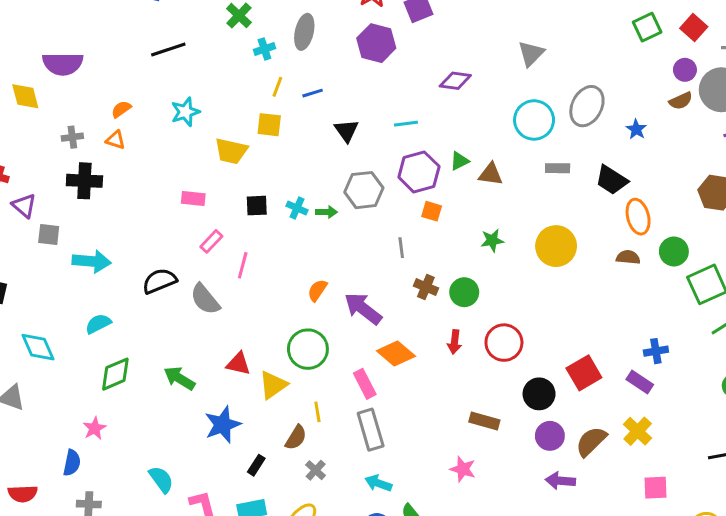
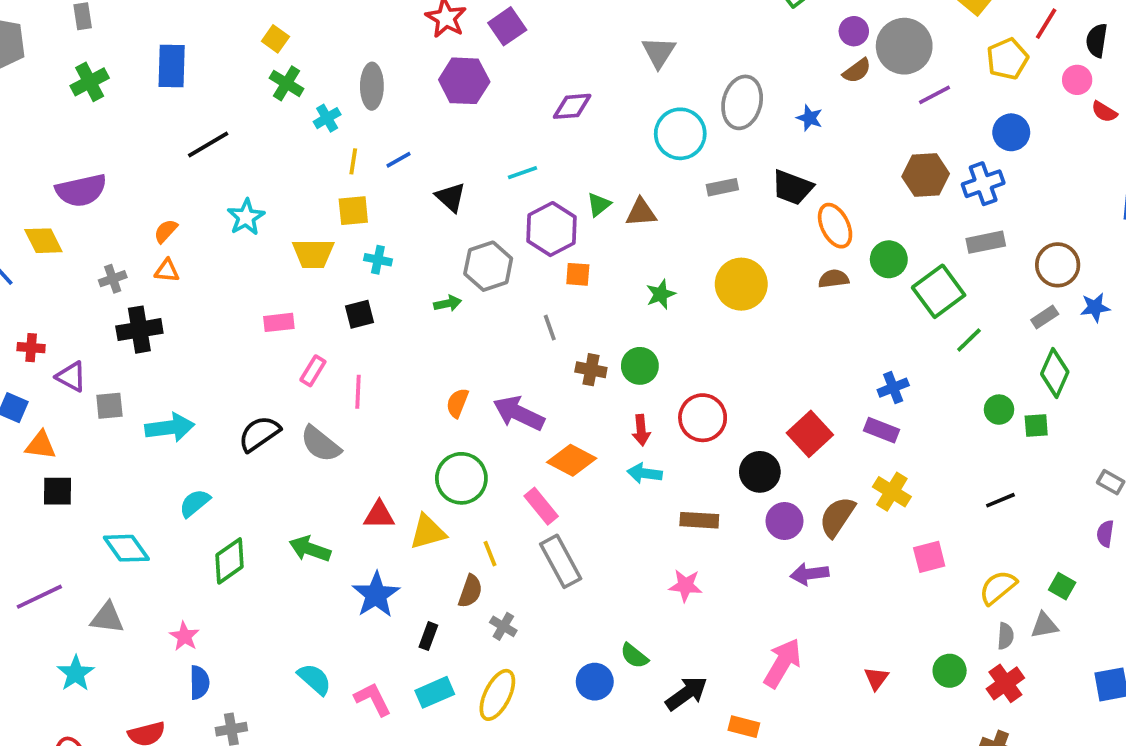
cyan cross: (297, 208) -> (378, 260), moved
yellow triangle: (273, 385) -> (428, 532), turned 32
pink star: (95, 428) -> (184, 636), moved
cyan arrow: (378, 483) -> (645, 473), moved

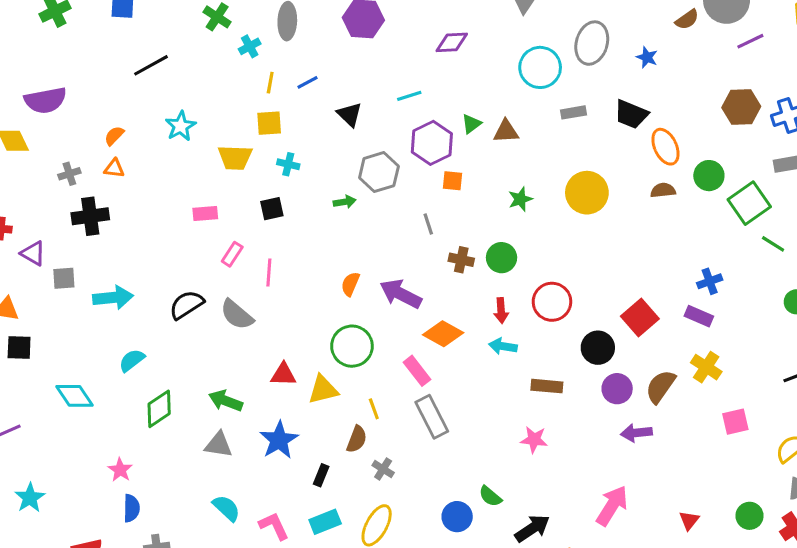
green line: (969, 340) -> (773, 244), turned 75
gray triangle: (107, 618) -> (218, 445), moved

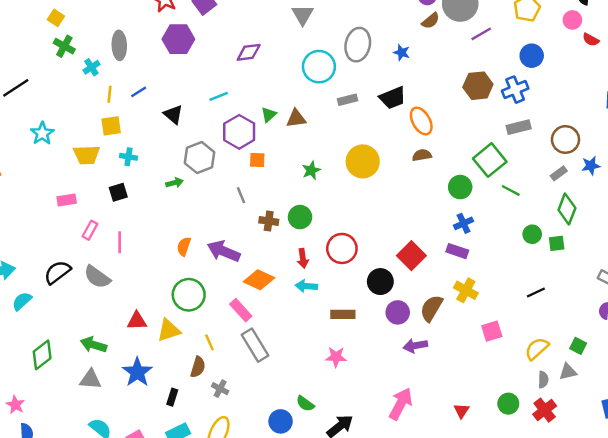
black trapezoid: (631, 114) -> (393, 98), turned -40
green circle: (709, 176) -> (460, 187), moved
cyan semicircle: (132, 360) -> (22, 301), moved

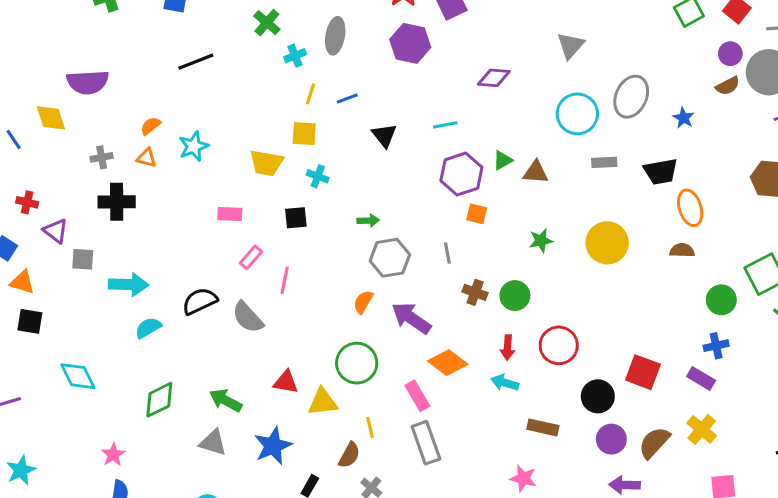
cyan star: (42, 133) -> (194, 146), moved
gray hexagon: (200, 158) -> (390, 258), moved
red square: (411, 256) -> (643, 372), turned -36

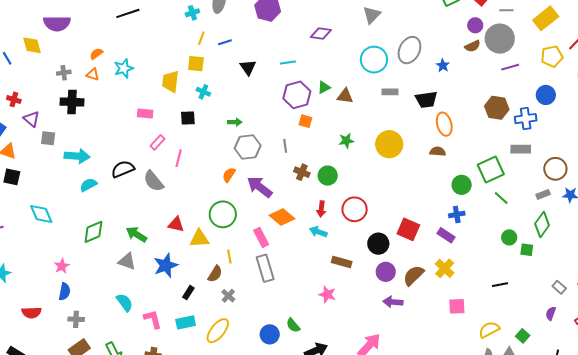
yellow trapezoid: (266, 163) -> (170, 82), turned 85

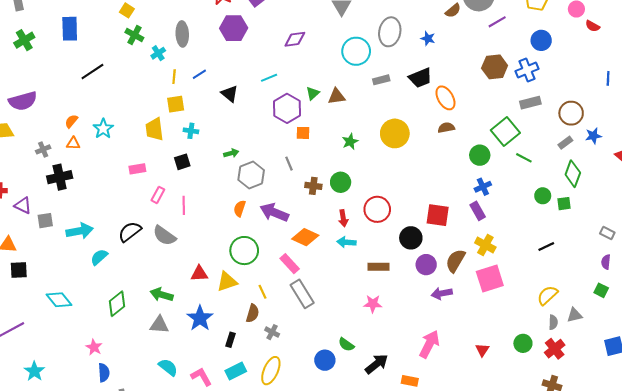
purple rectangle: (446, 235) -> (478, 211), turned 42
pink square: (457, 306) -> (490, 278), moved, size x1.5
green square: (523, 336) -> (601, 290), moved

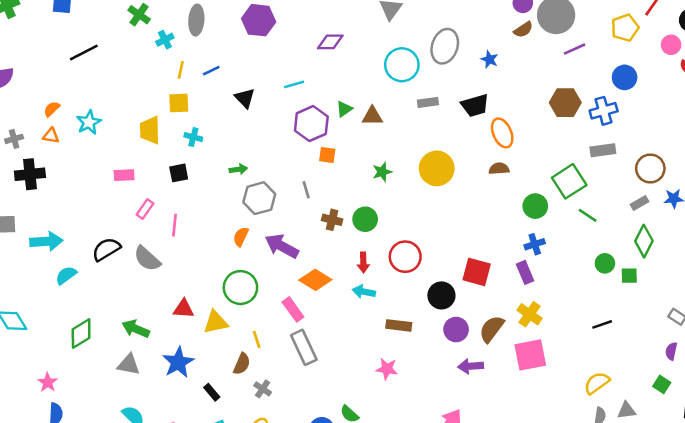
black rectangle: (230, 340) -> (212, 392), turned -64

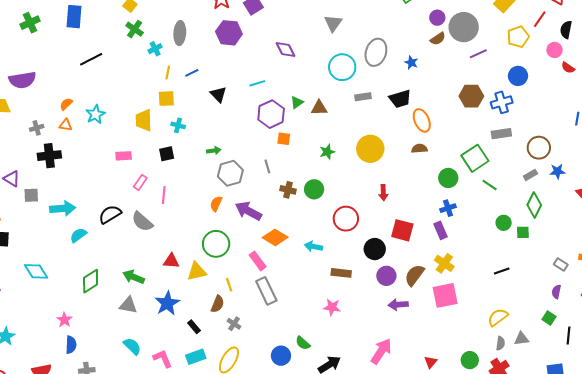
purple diamond: (330, 42) -> (286, 49), turned 65
red arrow: (363, 262) -> (383, 193), moved

